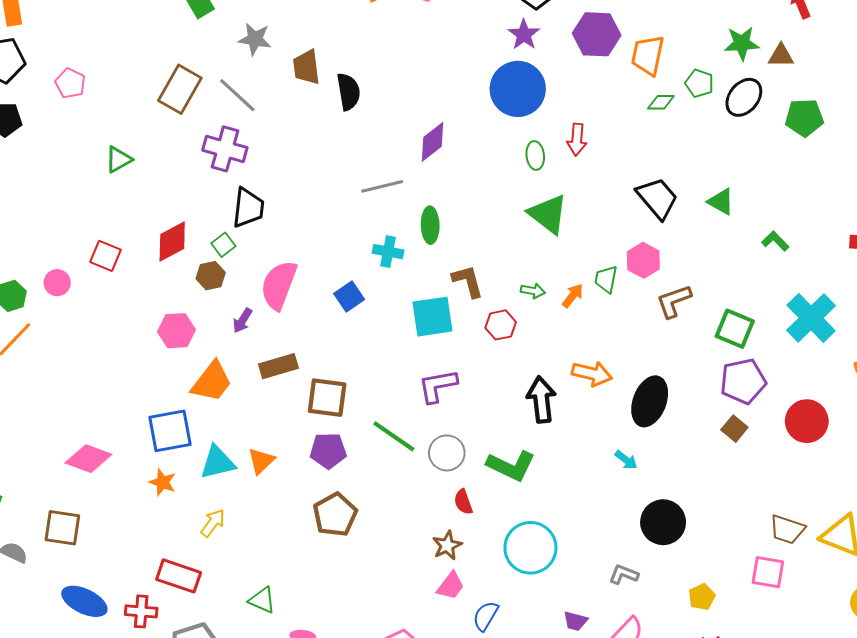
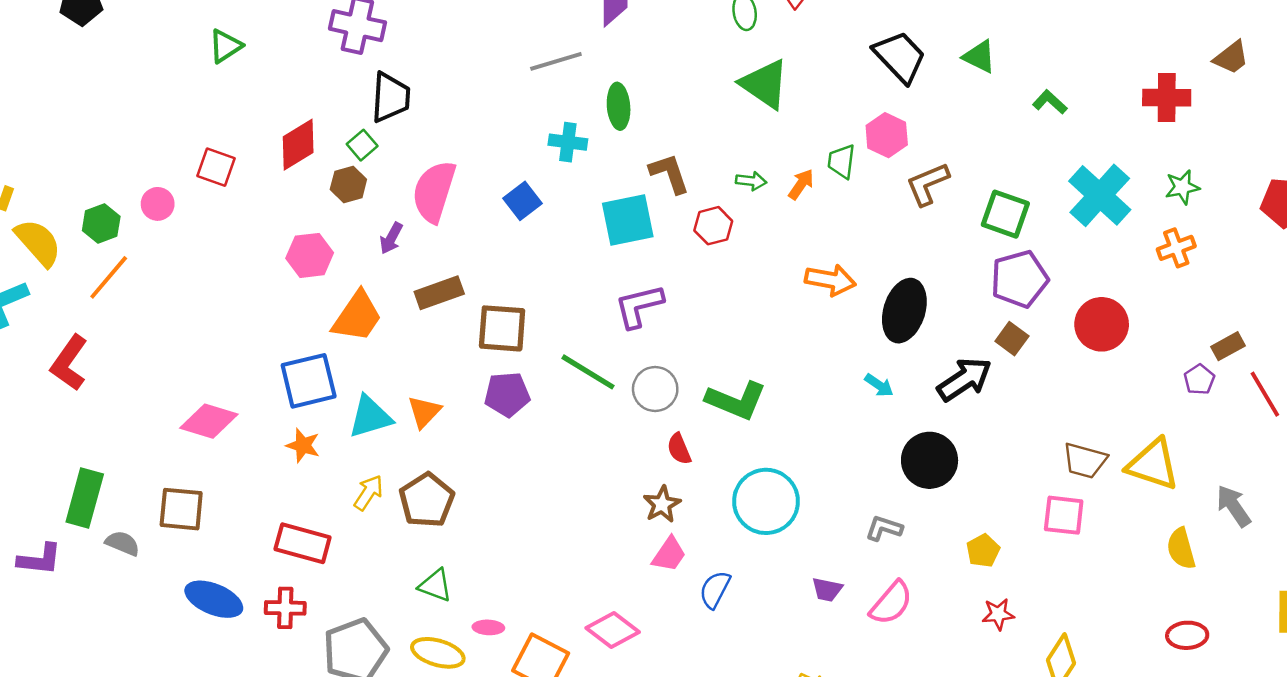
black arrow: (541, 399) -> (964, 379), moved, turned 66
brown pentagon: (335, 515) -> (427, 500), moved
red rectangle: (179, 576) -> (303, 543), moved

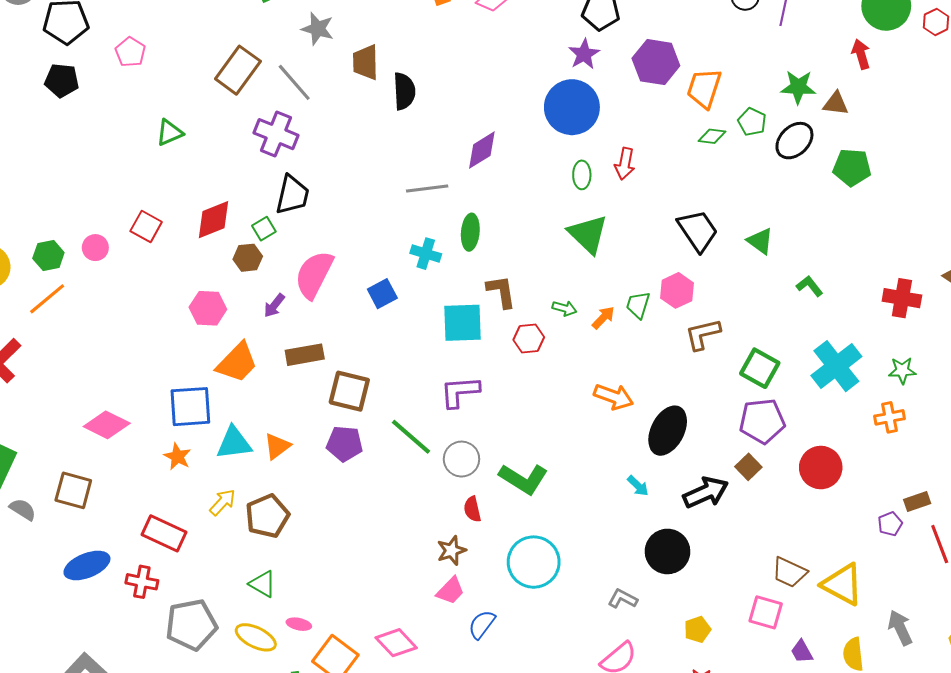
purple trapezoid: (827, 590) -> (802, 652), moved, turned 40
blue ellipse: (214, 599) -> (87, 565), turned -54

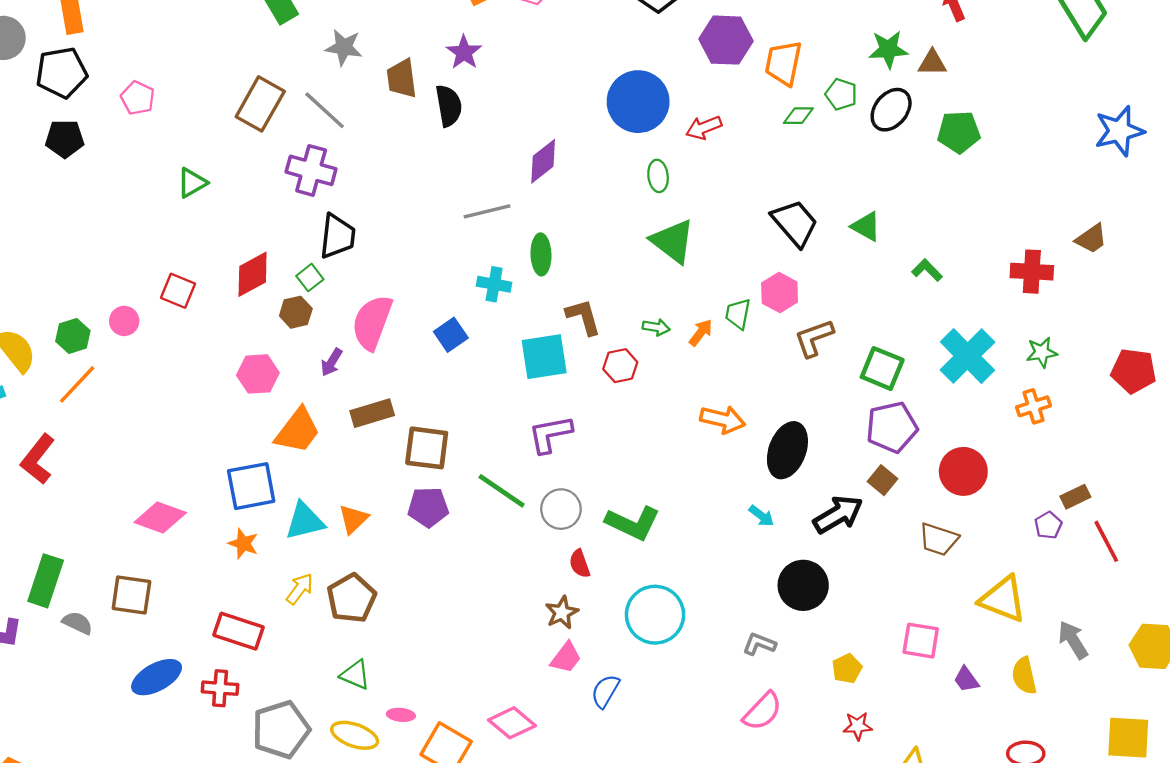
purple star: (584, 54) -> (464, 52), moved
red arrow: (625, 164) -> (704, 128), moved, turned 64
brown trapezoid: (789, 572) -> (939, 539), moved

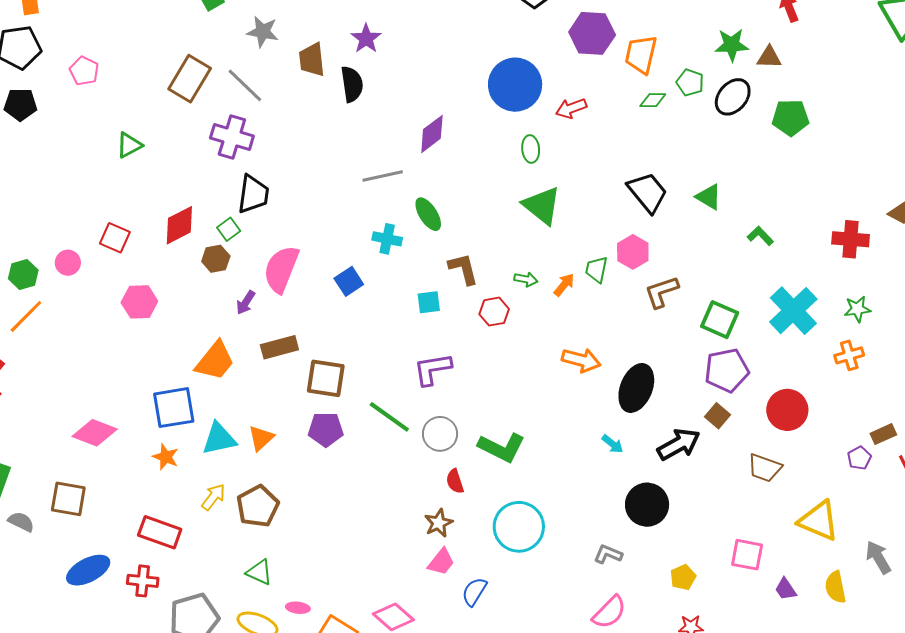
green ellipse: (541, 254) -> (428, 214), turned -32
cyan square: (544, 357) -> (429, 302), size x0.6
pink hexagon: (258, 374) -> (139, 302), moved

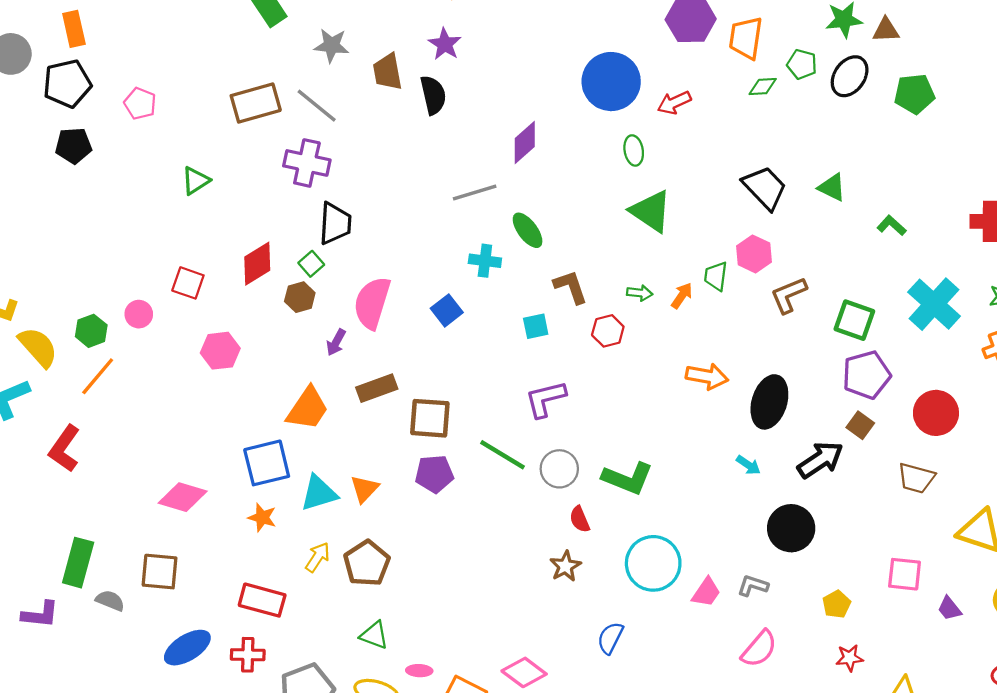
brown rectangle: (190, 79) -> (256, 103), turned 48
pink trapezoid: (441, 562) -> (706, 592), moved

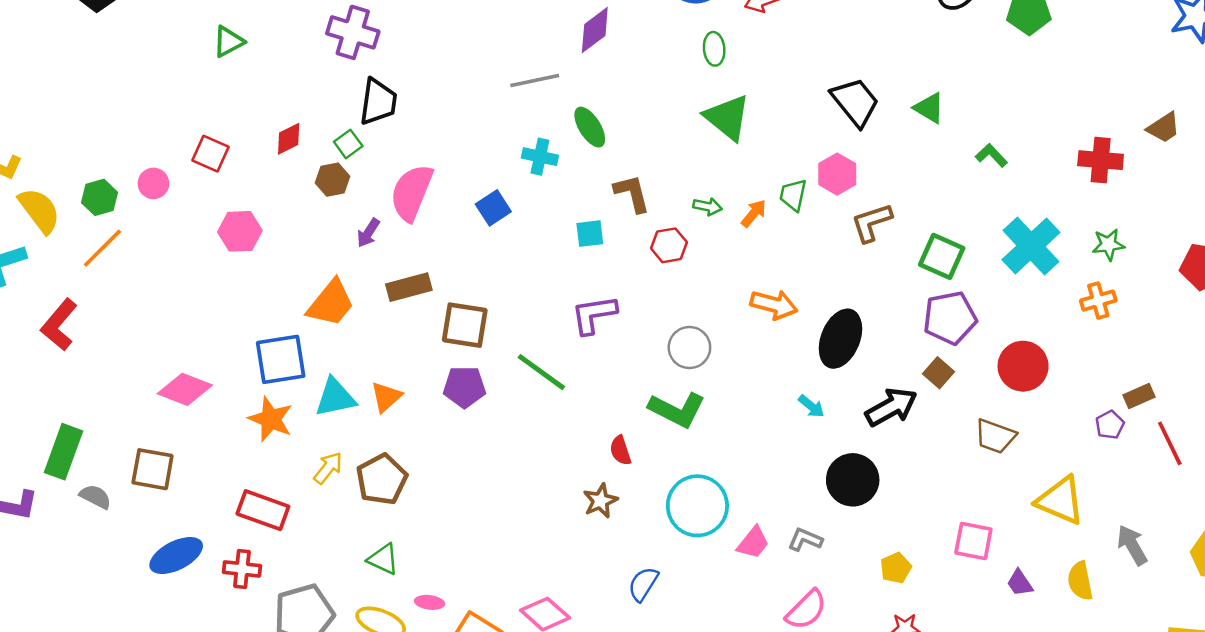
red diamond: (257, 264) -> (289, 139), size x0.7
gray circle: (559, 469) -> (689, 348), moved
orange star: (262, 517) -> (271, 419), size x1.4

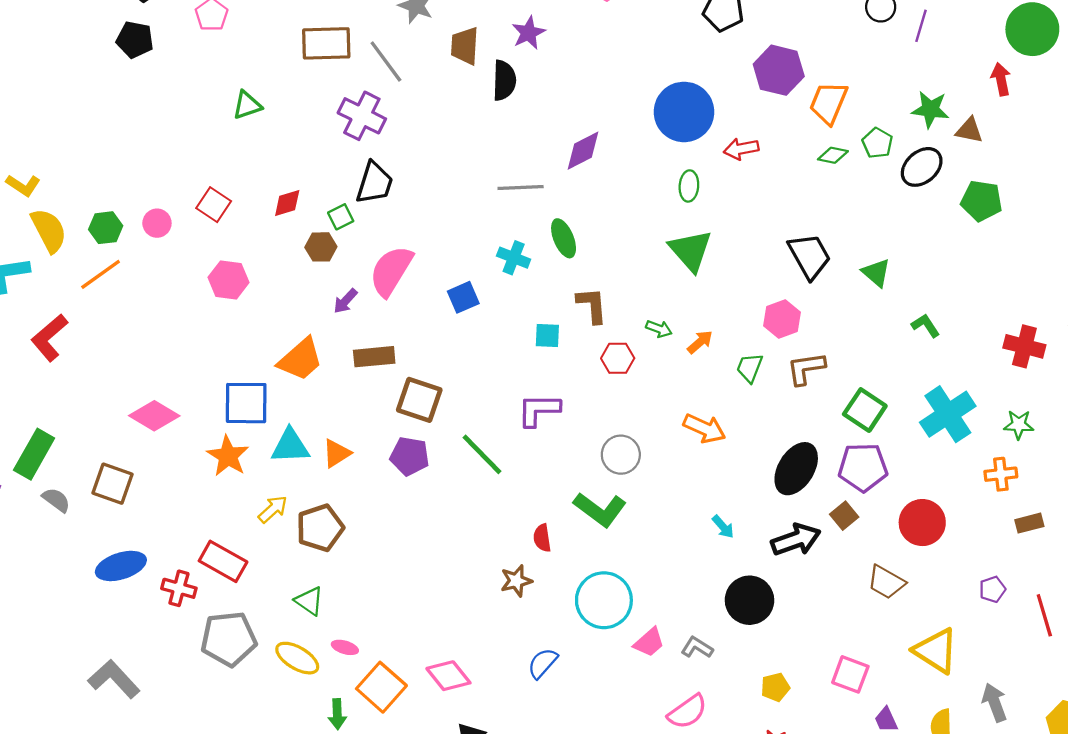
green trapezoid: (793, 195) -> (750, 368), moved
black ellipse: (840, 339) -> (796, 469), moved
brown rectangle: (1139, 396) -> (1029, 523), moved
red rectangle: (263, 510) -> (223, 561), moved

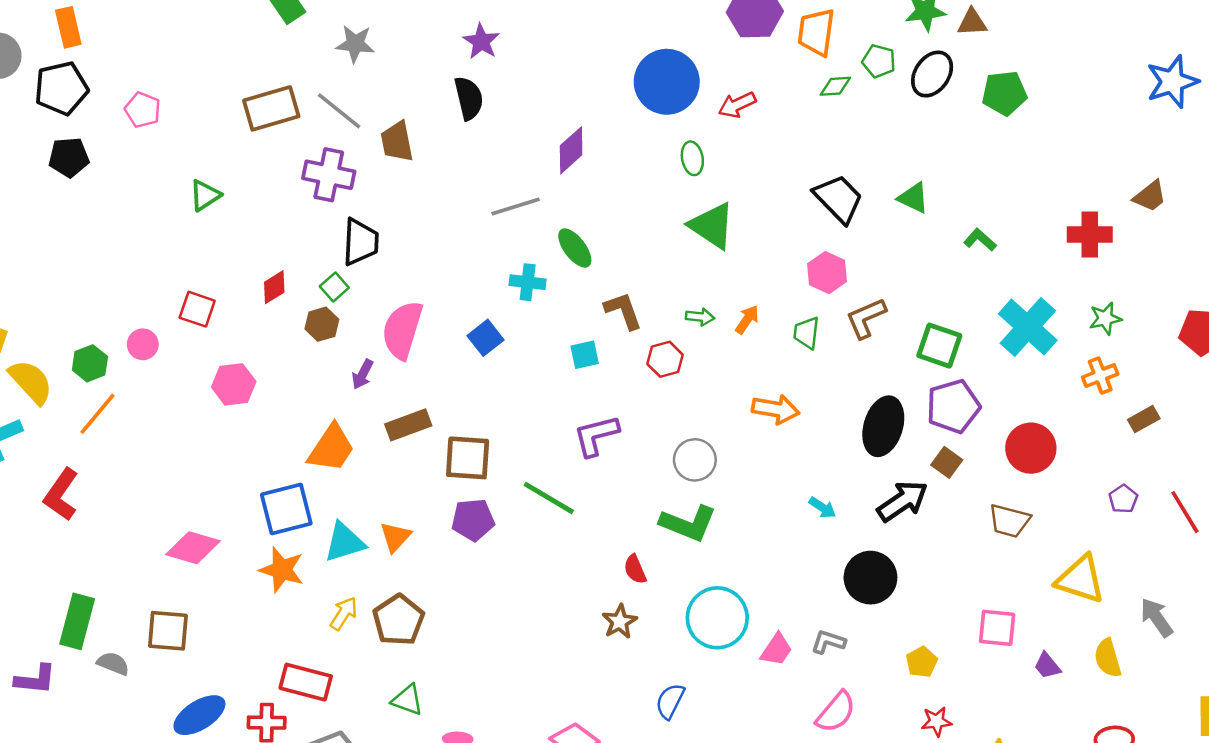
brown trapezoid: (465, 46) -> (397, 142), moved

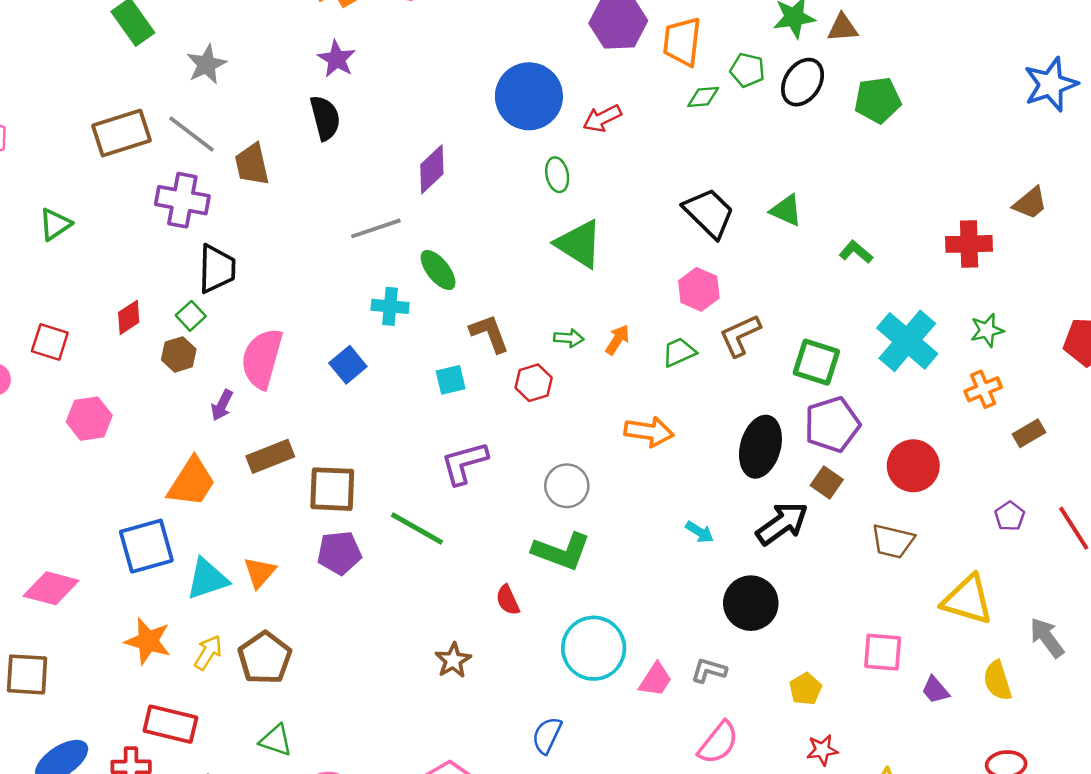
gray star: (355, 44) -> (207, 64), turned -30
green trapezoid: (806, 333) -> (679, 352), turned 60
orange star: (282, 570) -> (148, 641), moved
brown star: (620, 622) -> (453, 660), moved

